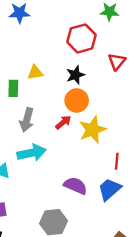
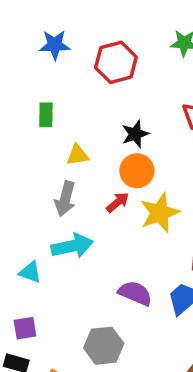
red hexagon: (81, 38) -> (116, 62), moved
yellow triangle: (35, 72) -> (77, 155), moved
green rectangle: (13, 88) -> (46, 115), moved

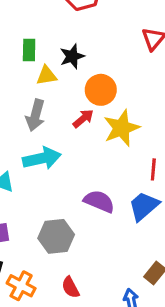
green rectangle: (46, 115) -> (29, 50), moved
black star: (135, 134) -> (72, 56), moved
gray hexagon: (104, 346) -> (56, 236), moved

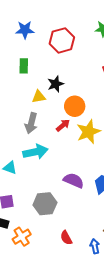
green rectangle: (29, 50) -> (24, 66), moved
orange cross: (21, 286) -> (22, 237), turned 30
red semicircle: (70, 287) -> (66, 238), moved

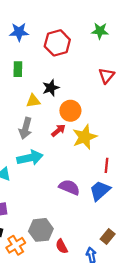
gray hexagon: (45, 204) -> (41, 230), moved

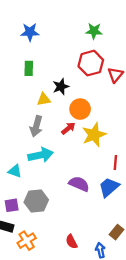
green star: (100, 31) -> (94, 31), moved
red hexagon: (57, 43) -> (91, 63), moved
gray hexagon: (41, 230) -> (36, 201), moved

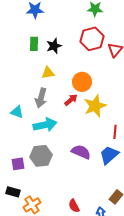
black star: (61, 87) -> (54, 46), moved
cyan triangle: (15, 171) -> (17, 112), moved
gray hexagon: (36, 201) -> (41, 156), moved
purple square: (12, 205) -> (18, 164), moved

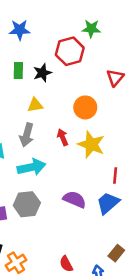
red hexagon: (92, 39) -> (70, 51), moved
orange circle: (82, 82) -> (85, 107), moved
red arrow: (71, 100) -> (63, 137), turned -72
yellow star: (95, 106) -> (91, 144), turned -30

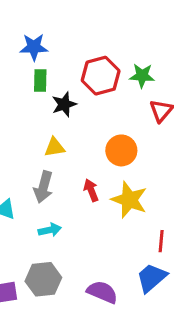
green star: (91, 29) -> (142, 76), moved
green rectangle: (18, 70) -> (40, 80), moved
cyan arrow: (32, 167) -> (50, 230), size x0.6
purple semicircle: (75, 199) -> (102, 292), moved

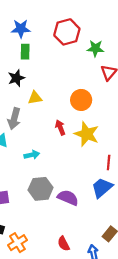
red hexagon: (101, 76) -> (67, 32), moved
black star: (64, 104) -> (16, 78), moved
gray arrow: (43, 187) -> (14, 119), moved
gray hexagon: (43, 279) -> (41, 189), moved

